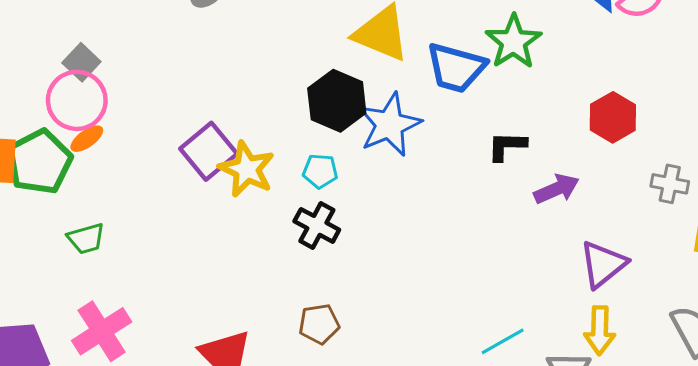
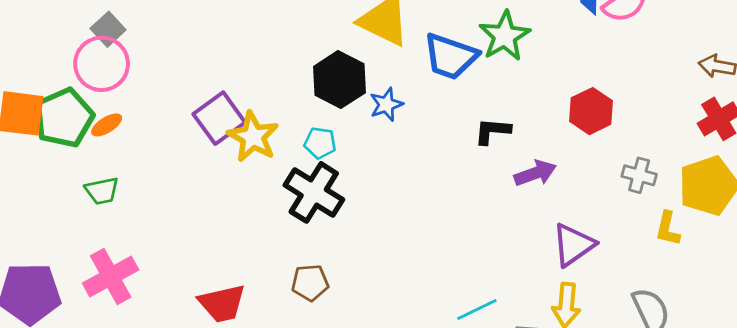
blue star: (390, 125) -> (386, 104), size x0.6
orange ellipse: (87, 139) -> (107, 125), moved
black cross: (317, 225) -> (314, 192), size x1.4

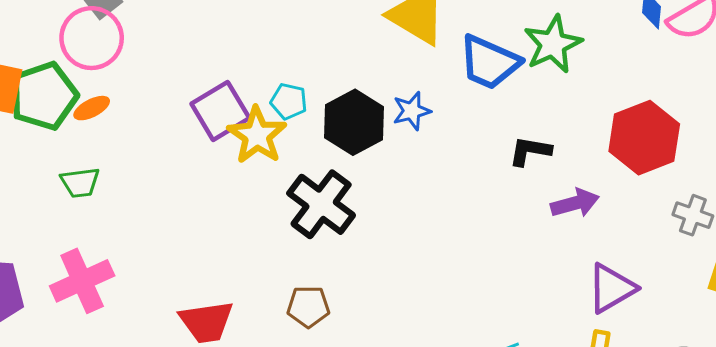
black hexagon: (339, 80) -> (354, 122), moved
red hexagon: (591, 111) -> (644, 138), size x1.4
cyan pentagon: (320, 143) -> (289, 101), moved

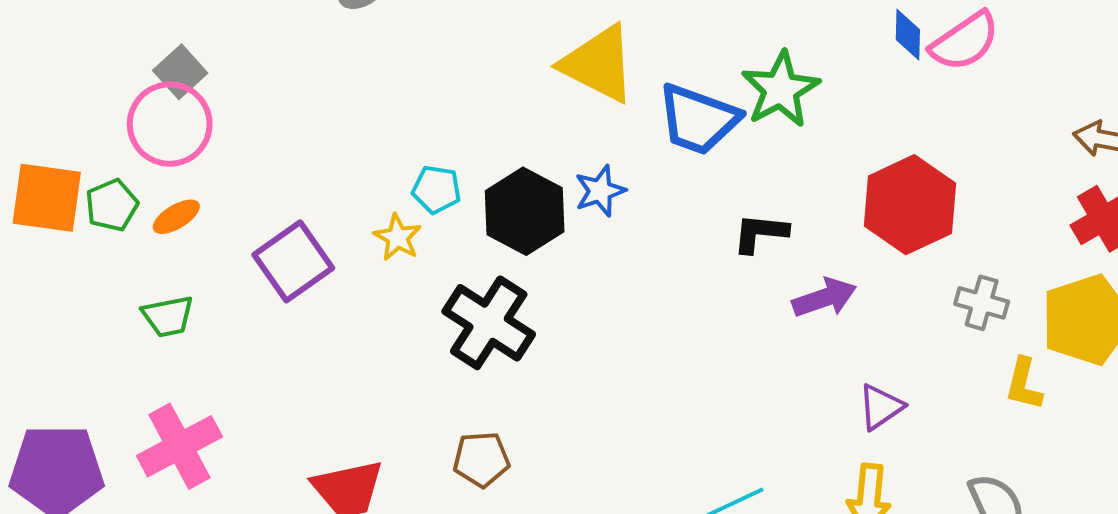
green pentagon: (44, 96) -> (112, 205), size x0.6
purple square: (220, 111) -> (293, 261), moved
yellow star: (257, 135) -> (398, 237), size x0.6
purple triangle: (612, 288) -> (881, 407), size x0.7

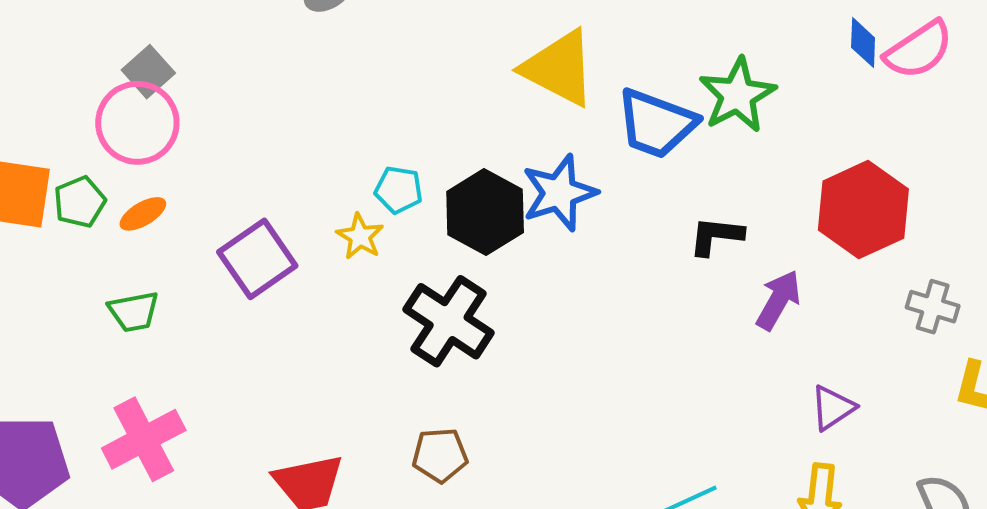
blue star: (600, 191) -> (559, 193), size x1.5
purple arrow: (824, 298) -> (778, 300), turned -42

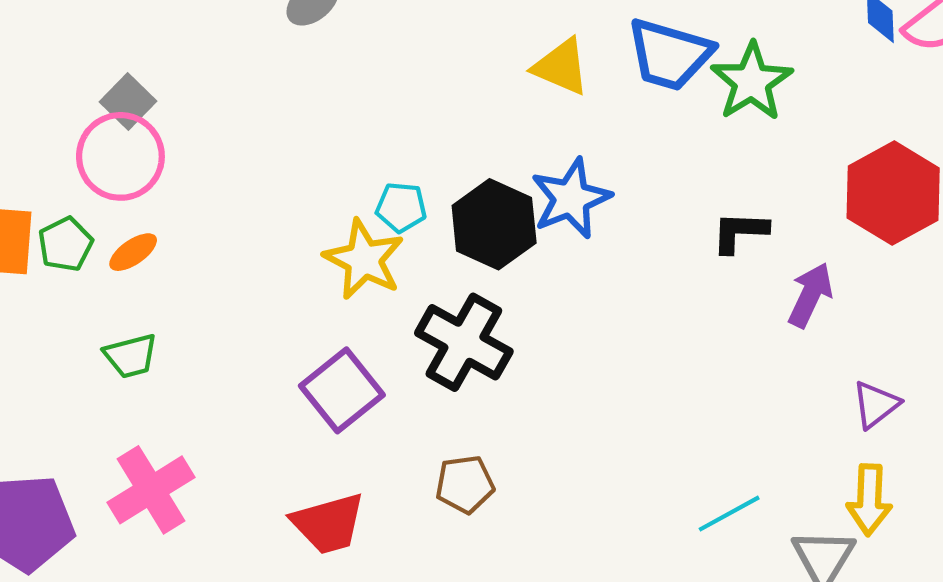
yellow triangle: (559, 68) -> (561, 67), size x0.7
blue trapezoid: (656, 124) -> (670, 54), moved
yellow star: (360, 236) -> (364, 259), size x1.6
purple square: (257, 259) -> (342, 390), moved

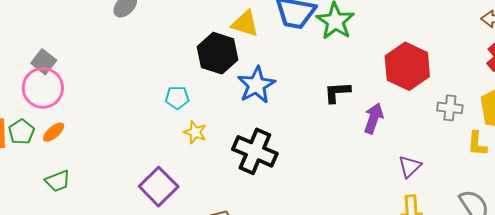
black hexagon: (494, 224) -> (218, 53), moved
yellow star: (364, 259) -> (195, 132), moved, size x0.6
black cross: (464, 342) -> (255, 151), moved

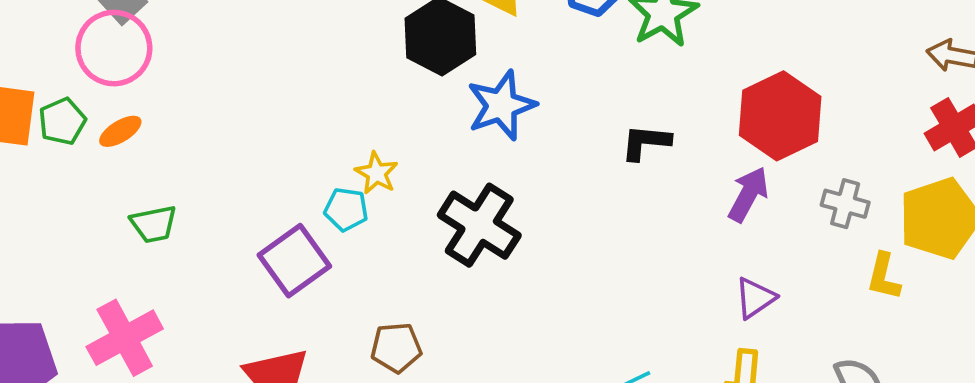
cyan pentagon: (177, 98) -> (346, 209), moved
purple arrow: (374, 118) -> (748, 194), moved
green trapezoid: (58, 181) -> (154, 224), moved

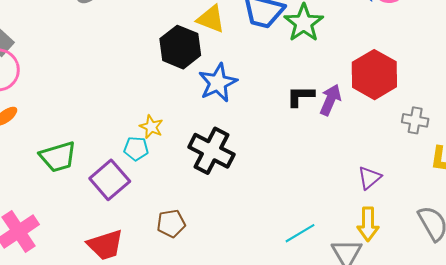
purple arrow: (748, 194) -> (330, 100), moved
green trapezoid: (154, 224) -> (58, 157), moved, size x1.4

